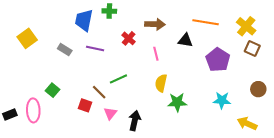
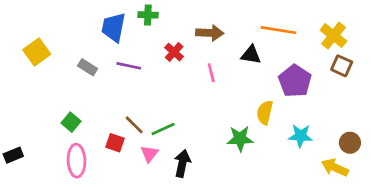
green line: (118, 79) -> (163, 129), moved
yellow semicircle: (161, 83) -> (265, 113), moved
brown circle: (258, 89) -> (350, 143), moved
pink ellipse: (33, 110) -> (77, 161), moved

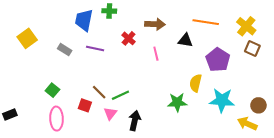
cyan star: (300, 136) -> (222, 100), size x1.4

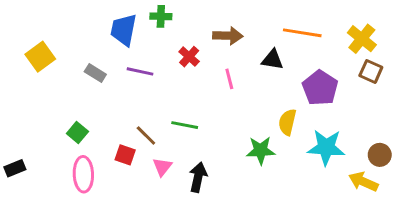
green line: (120, 95) -> (185, 125), moved, turned 36

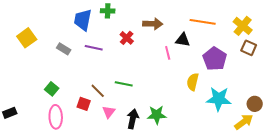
pink line: (229, 79) -> (168, 53), moved
green star: (261, 150) -> (157, 115), moved
yellow arrow: (363, 182) -> (244, 122), turned 120

